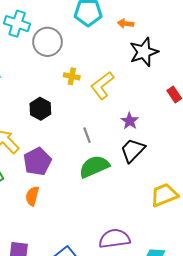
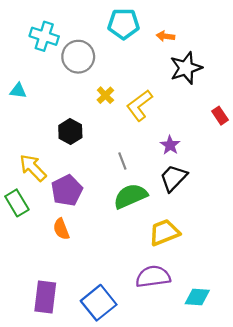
yellow cross: (72, 76) -> (105, 95), turned 35
yellow trapezoid: (164, 195) -> (164, 232), moved
orange semicircle: (32, 196) -> (61, 229), turned -36

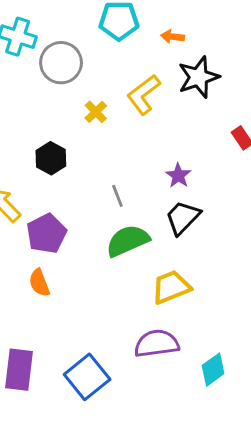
yellow L-shape: (139, 105) -> (144, 95), moved
cyan diamond: (197, 297) -> (213, 370), turned -40

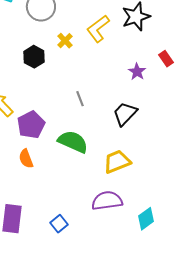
black hexagon: (51, 158) -> (34, 57), moved
purple star: (178, 176) -> (137, 72), moved
green semicircle: (128, 241) -> (73, 142), moved, turned 48
blue square: (87, 377) -> (59, 224), size x0.6

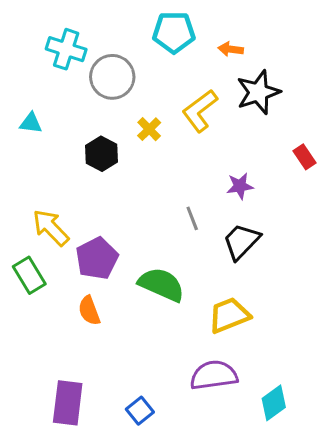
purple star: (137, 72) -> (240, 186), moved, turned 30
gray line: (80, 99) -> (192, 218), moved

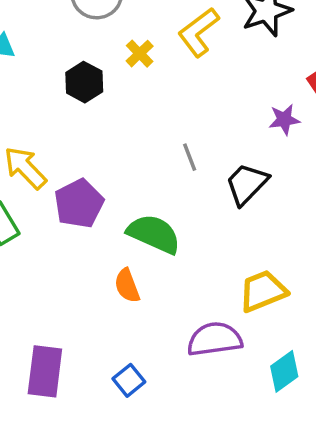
purple star: (240, 186) -> (284, 120), moved
orange semicircle: (89, 311) -> (127, 286), moved
yellow trapezoid: (229, 315) -> (263, 291), moved

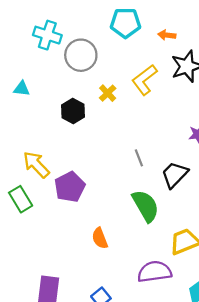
green semicircle: (154, 234) -> (146, 206), moved, turned 36

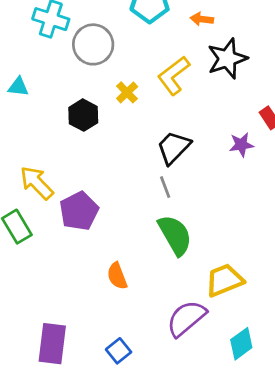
gray line: (139, 158) -> (165, 187), moved
black trapezoid: (175, 175) -> (174, 148), moved
purple semicircle: (154, 272) -> (186, 318), turned -32

